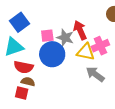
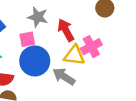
gray star: (65, 38) -> (38, 17), moved
gray arrow: (95, 74) -> (64, 76), moved

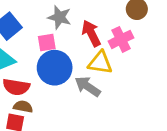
pink cross: (91, 47) -> (121, 39), moved

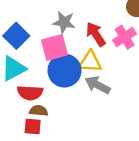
pink square: (47, 42) -> (55, 47), size x1.5
yellow triangle: (100, 63) -> (90, 62), moved

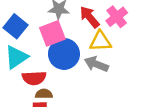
yellow triangle: (90, 62) -> (100, 41), moved

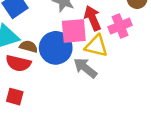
pink square: (52, 33) -> (74, 31), moved
brown semicircle: (44, 94) -> (29, 47), moved

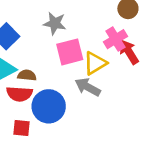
red arrow: (93, 18) -> (129, 52), moved
yellow triangle: (96, 46) -> (95, 63), turned -35
blue circle: (56, 48) -> (49, 106), moved

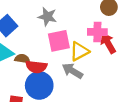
pink cross: (116, 39) -> (97, 32), turned 30
red semicircle: (19, 94) -> (36, 67), moved

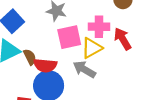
pink cross: (97, 32) -> (99, 27), moved
brown semicircle: (22, 59) -> (30, 57), turned 56

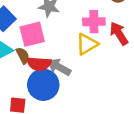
pink square: (69, 37) -> (32, 34), moved
gray arrow: (84, 69) -> (59, 67), moved

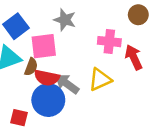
yellow triangle: (87, 44) -> (100, 80), moved
brown semicircle: (23, 55) -> (31, 67), turned 42

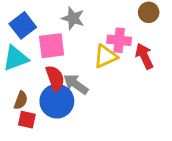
brown semicircle: (31, 67) -> (21, 100), moved
red semicircle: (47, 78) -> (55, 78), turned -120
yellow triangle: (100, 80) -> (105, 56), moved

